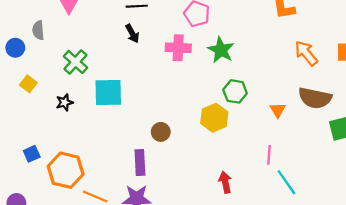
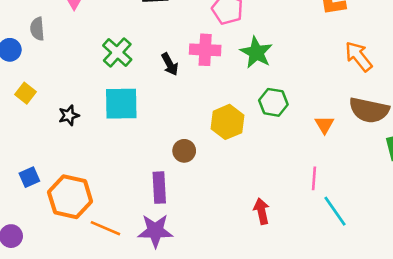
black arrow: (132, 34) -> (170, 64), moved
green cross: (75, 62) -> (117, 52), moved
yellow hexagon: (214, 118) -> (227, 122), moved

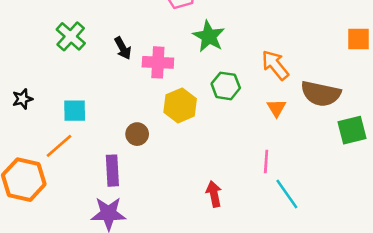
pink cross: (205, 50) -> (158, 62), moved
orange arrow: (359, 56) -> (275, 65), moved
cyan square: (121, 104) -> (75, 111), moved, size x0.7
orange line: (105, 228) -> (59, 146), moved, turned -64

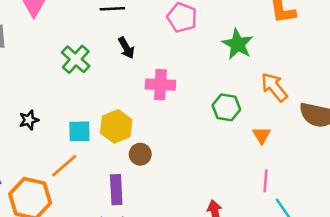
green star: (209, 36) -> (238, 44), moved
black arrow: (123, 48) -> (126, 48), moved
yellow hexagon: (180, 105) -> (116, 126), moved
orange triangle: (276, 108) -> (262, 135), moved

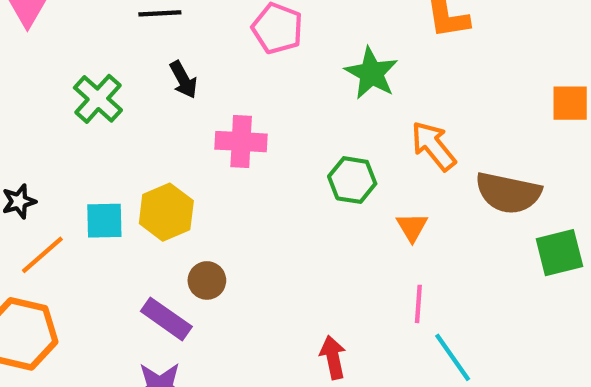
brown circle: (140, 154) -> (207, 280), moved
orange line: (64, 166) -> (42, 255), moved
purple rectangle: (116, 190) -> (166, 319), turned -52

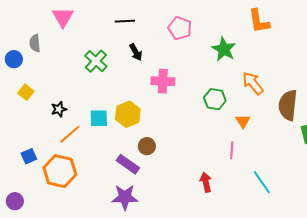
brown semicircle: (508, 193) -> (288, 105), turned 84
pink line: (418, 304) -> (232, 150), moved

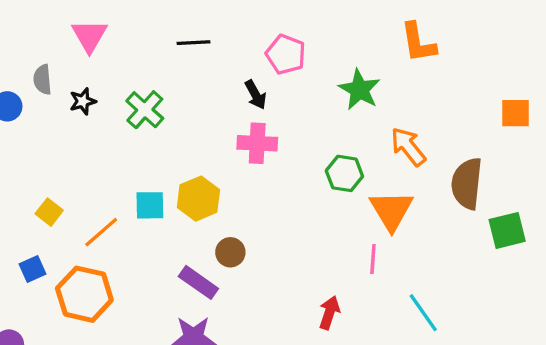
black arrow: (136, 52) -> (256, 95), moved
yellow square: (26, 92) -> (49, 212), moved
black star: (59, 109) -> (83, 101), moved
orange triangle: (243, 121) -> (391, 210), size x1.8
red arrow: (206, 182) -> (329, 313), turned 30

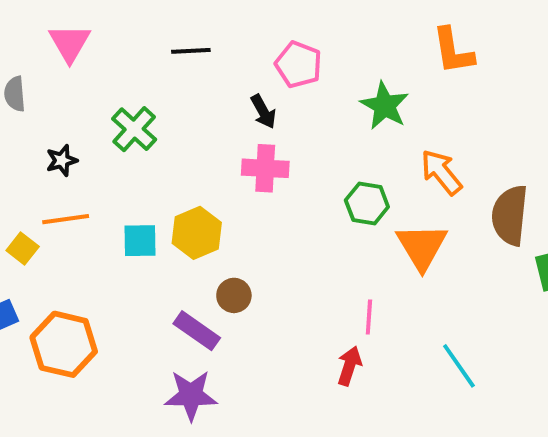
black star: (83, 101) -> (62, 160), moved
orange line: (101, 232) -> (66, 219), moved, turned 33
pink line: (373, 259) -> (369, 317), moved

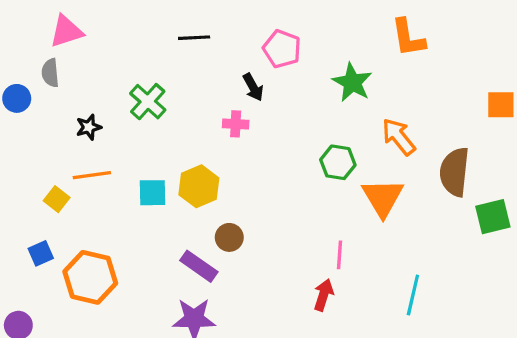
pink triangle: (70, 43) -> (66, 31), moved, turned 42
pink cross: (265, 168) -> (236, 124), moved, size x0.7
cyan line: (459, 366) -> (413, 295), turned 48

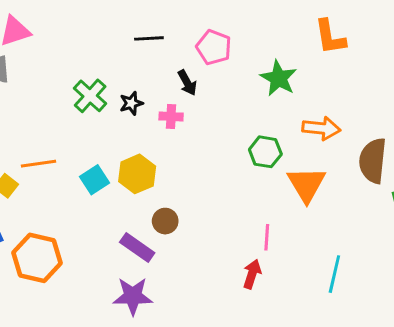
black line: (194, 38) -> (149, 38), moved
black star: (89, 127) -> (131, 103), moved
orange arrow: (399, 137) -> (321, 128), turned 135
cyan square: (153, 193) -> (94, 180), turned -32

